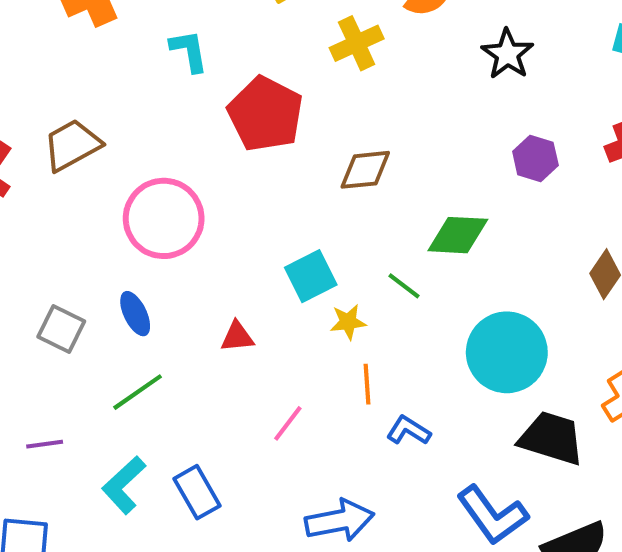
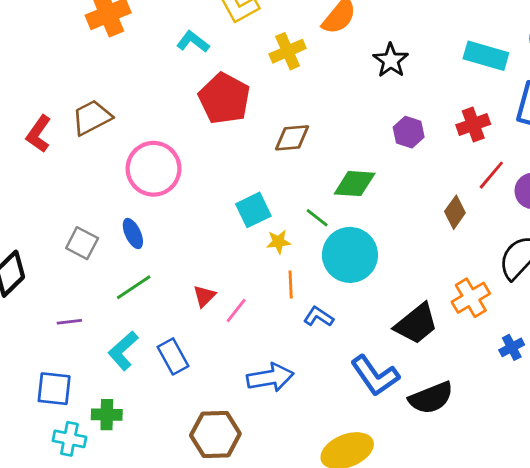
cyan L-shape: (189, 51) -> (193, 42), moved, turned -44
red triangle: (237, 337) -> (204, 296), moved, turned -40
cyan circle: (507, 352) -> (350, 255), moved
black trapezoid: (552, 438) -> (416, 324), turned 123

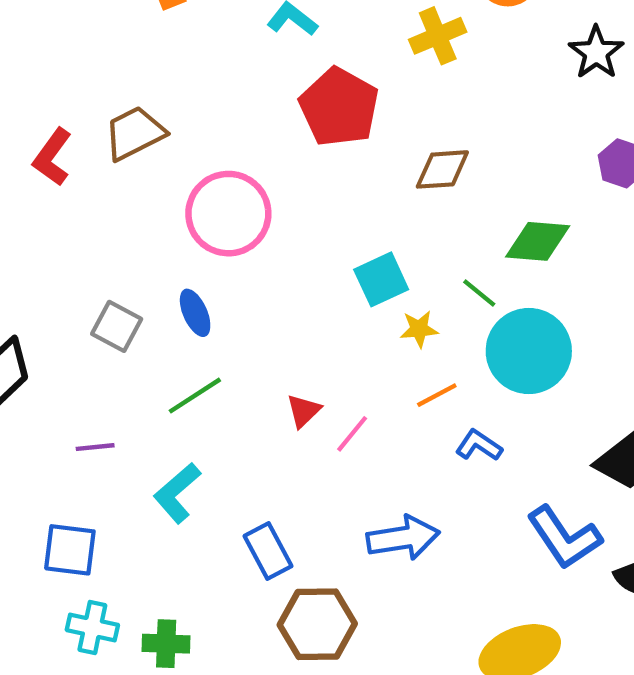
orange line: (291, 284) -> (437, 395), turned 64
blue rectangle: (173, 356) -> (268, 551), moved
green cross: (107, 415) -> (166, 644), moved

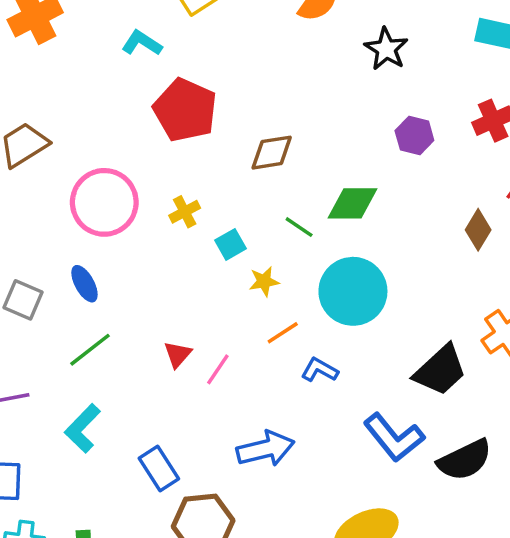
yellow cross: (438, 36) -> (185, 212), moved, size x0.7
cyan square: (381, 279) -> (231, 244), size x0.7
green line: (479, 293) -> (299, 227), moved

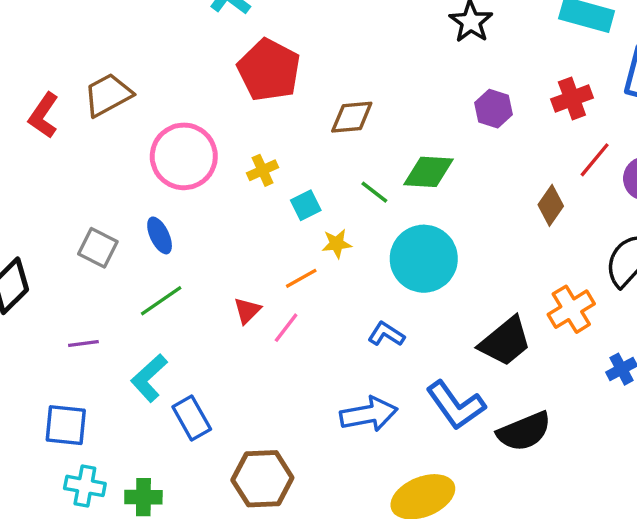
orange line: (283, 333) -> (301, 278), moved
blue arrow: (266, 449) -> (369, 414), moved
blue rectangle: (159, 469) -> (192, 418), moved

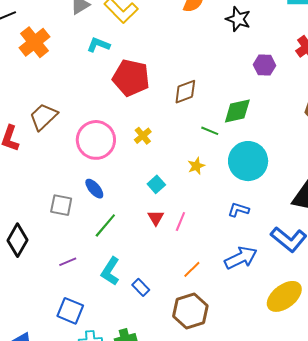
cyan square: (306, 205) -> (156, 184), moved
orange line: (301, 278) -> (192, 269), moved
blue rectangle: (192, 418) -> (141, 287), size x0.7
blue square: (66, 425) -> (70, 311), turned 32

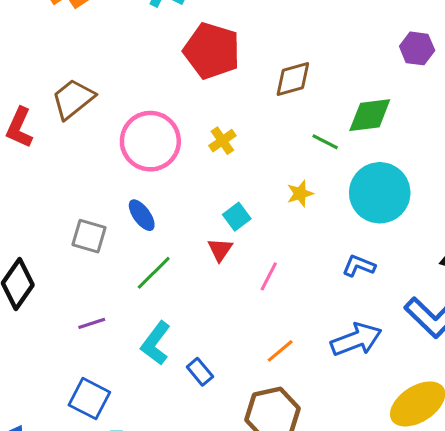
red triangle: (156, 218) -> (220, 250), moved

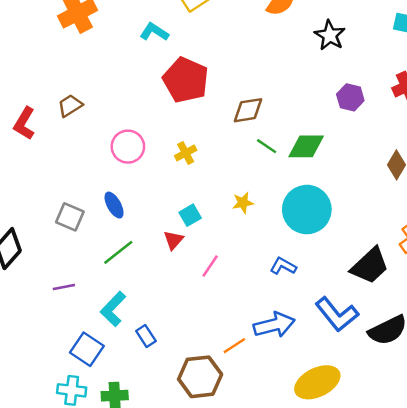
brown trapezoid: (73, 99) -> (70, 105), size x0.7
pink circle: (150, 141) -> (128, 147), size x0.7
green line: (325, 142) -> (267, 146), moved
orange line: (280, 351) -> (234, 346), moved
blue square: (89, 399) -> (87, 349), moved

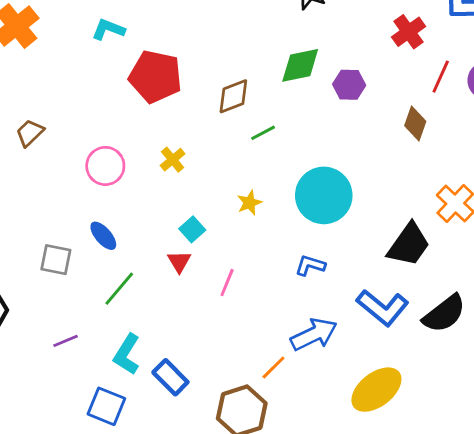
purple hexagon: (350, 97) -> (349, 85), moved
green line: (267, 146) -> (263, 133), turned -50
green diamond: (306, 146) -> (300, 65), moved
blue rectangle: (146, 336) -> (170, 377), size x1.4

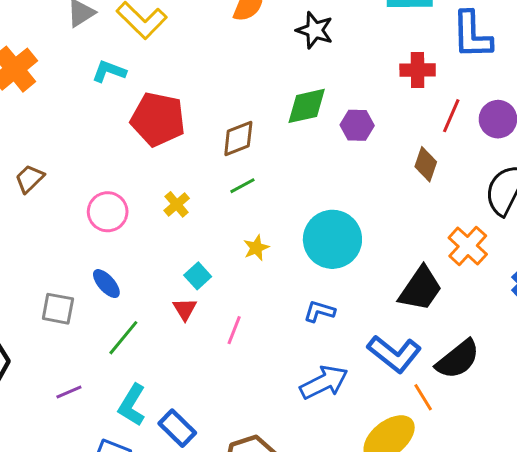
red cross: (409, 32) -> (418, 70), turned 36
green line: (263, 133) -> (242, 186), moved
orange line: (273, 367) -> (423, 397), moved, turned -76

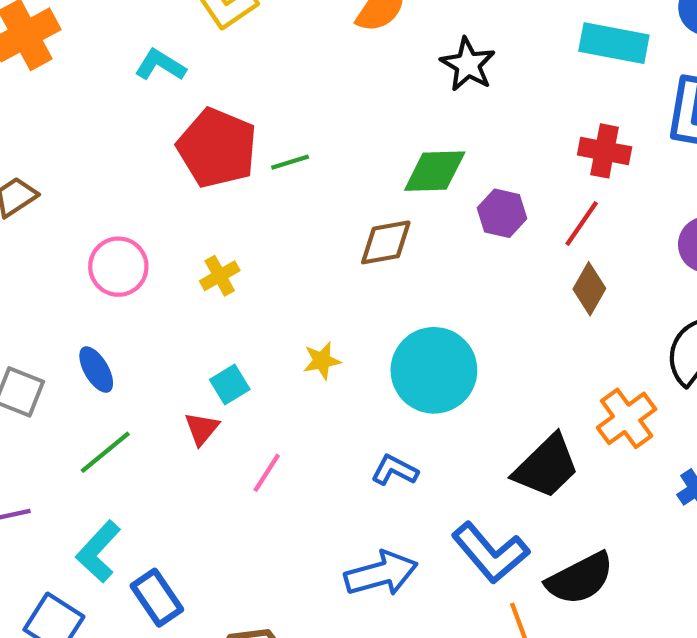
red line: (451, 116) -> (582, 224), moved
brown diamond: (238, 139) -> (386, 242), moved
green line: (242, 186) -> (290, 162), moved

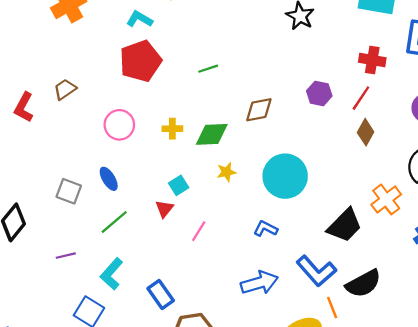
red pentagon: (217, 148) -> (140, 61), moved, turned 30
green diamond: (435, 171) -> (212, 134), moved
yellow cross: (220, 276) -> (172, 129), turned 30
blue rectangle: (157, 598) -> (161, 295), moved

